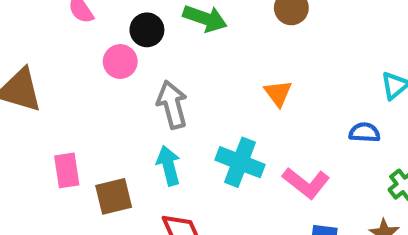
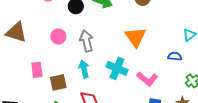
pink circle: (120, 62) -> (58, 36), moved
orange triangle: (278, 93) -> (135, 37), size x1.6

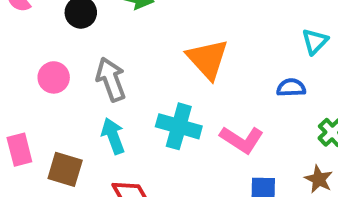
brown square: (58, 83) -> (65, 169), turned 36

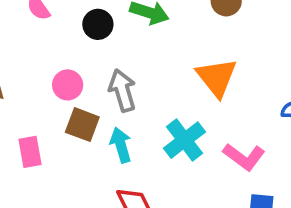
cyan cross: (179, 126) -> (184, 140), turned 33
brown square: (65, 169) -> (82, 125), moved

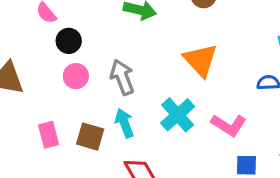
black circle: (98, 24) -> (69, 41), moved
brown square: (82, 125) -> (90, 137), moved

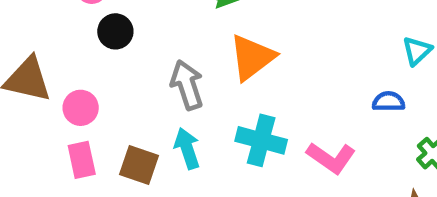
orange triangle: (200, 60) -> (252, 57), moved, turned 33
pink circle: (76, 76) -> (81, 108), moved
cyan cross: (178, 115) -> (261, 140), turned -36

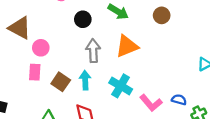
black circle: (115, 31) -> (83, 19), moved
blue semicircle: (389, 102) -> (179, 100), moved

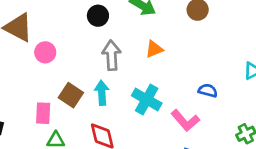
orange triangle: (127, 46) -> (154, 49), size x0.6
pink rectangle: (35, 72) -> (43, 113), moved
blue semicircle: (179, 100) -> (208, 91), moved

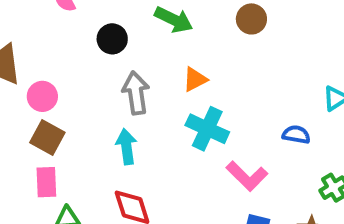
blue semicircle: (208, 91) -> (296, 135), moved
brown square: (71, 95) -> (47, 138), moved
cyan cross: (147, 99) -> (207, 129), moved

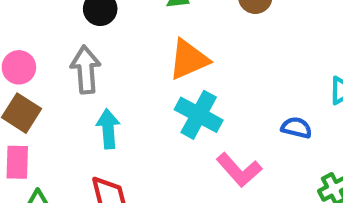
orange triangle: (195, 79) -> (189, 59), size x1.5
gray arrow: (136, 93) -> (86, 70), moved

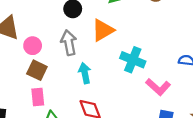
orange triangle: (189, 59) -> (103, 30), moved

